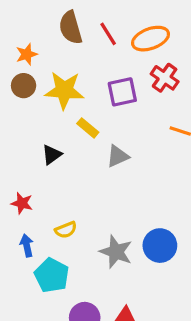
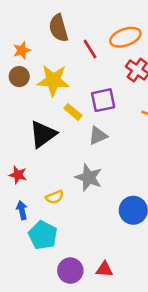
red line: (108, 34) -> (90, 49), moved
purple square: (122, 92) -> (103, 100), moved
black triangle: (52, 155) -> (43, 134), size x1.6
gray star: (116, 252) -> (89, 177), moved

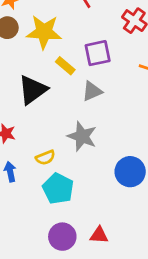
cyan pentagon: (43, 235) -> (58, 189), moved

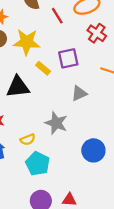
black triangle: (33, 90) -> (18, 87), turned 30
gray triangle: (92, 91) -> (79, 93), moved

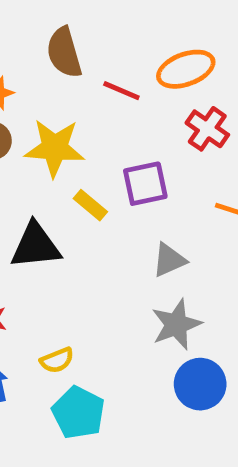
red line: (57, 16) -> (121, 91), turned -35
gray star: (56, 123) -> (176, 324), moved, turned 30

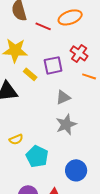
red cross: (207, 129) -> (79, 53), moved
blue circle: (200, 384) -> (76, 170), moved
cyan pentagon: (78, 413) -> (37, 156), moved

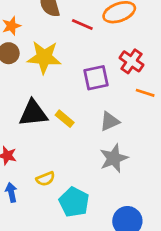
yellow rectangle: (30, 74) -> (65, 119), moved

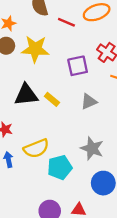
gray star: (114, 158) -> (92, 148), moved, turned -30
yellow semicircle: (45, 179) -> (36, 148), size x1.6
cyan pentagon: (74, 202) -> (60, 167), turned 30

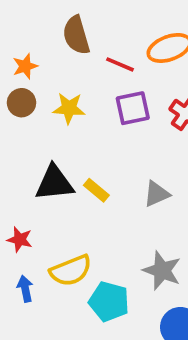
yellow star: (35, 49) -> (69, 108), size x0.7
purple square: (78, 66) -> (133, 108), moved
cyan pentagon: (60, 167) -> (109, 302), turned 30

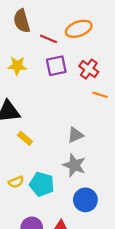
yellow rectangle: (96, 190) -> (25, 138), moved
gray triangle: (156, 194) -> (75, 135), moved
yellow semicircle: (71, 271) -> (16, 182), moved, size x0.6

